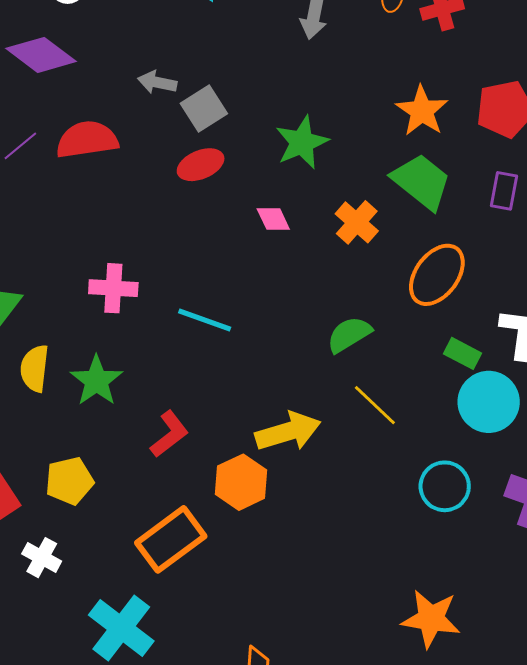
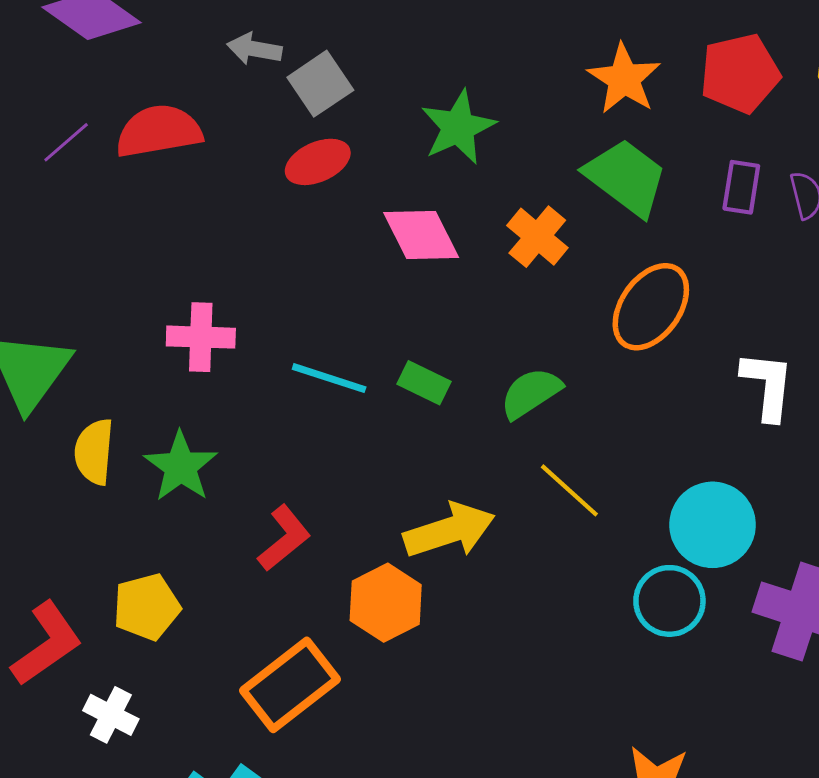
pink diamond: (273, 219) -> (421, 235), size x1.6
green rectangle: (463, 353) -> (424, 383), moved
cyan circle: (489, 402) -> (713, 525), moved

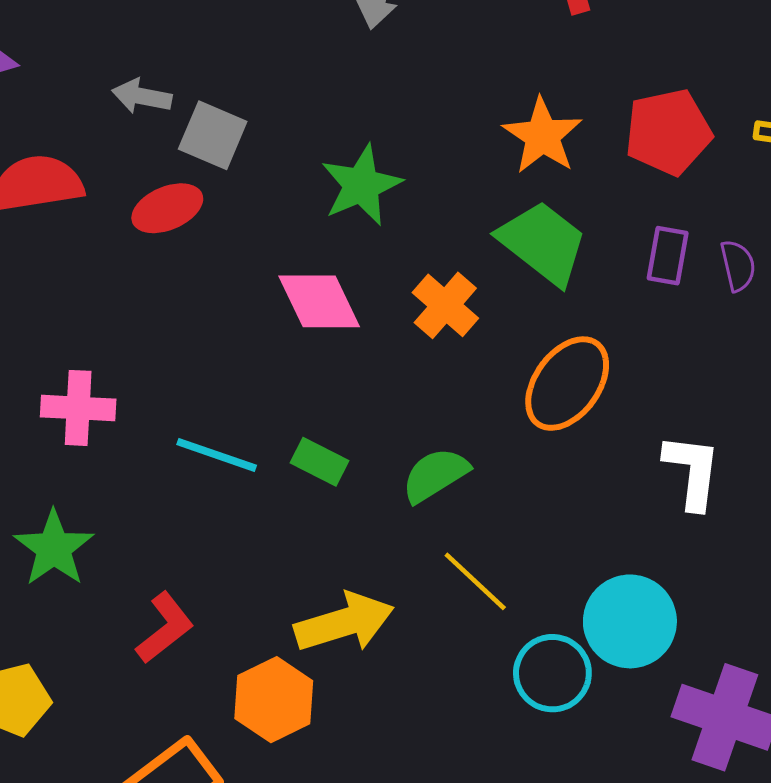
gray square: (320, 84) -> (213, 135), turned -34
red ellipse: (318, 162) -> (167, 208), moved
cyan circle: (669, 601) -> (552, 673), moved

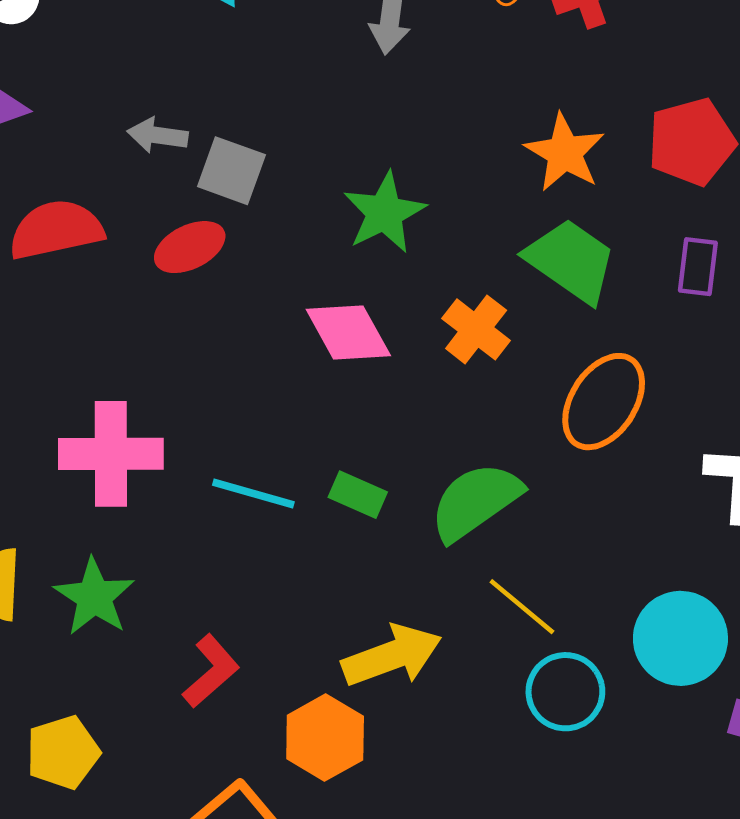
pink cross: (78, 408) -> (111, 454), size x1.4
green semicircle: (435, 475) -> (475, 501), size x1.4
cyan circle: (552, 673) -> (565, 692), moved

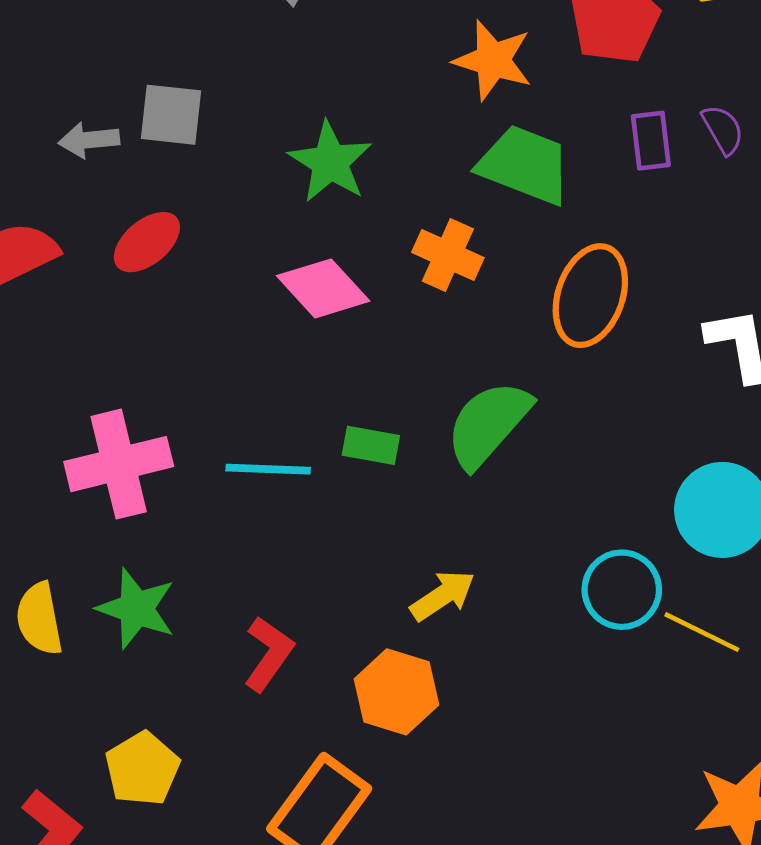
gray square: (231, 171) -> (171, 115), moved
yellow line: (522, 607) -> (702, 632), moved
yellow arrow: (392, 656) -> (443, 595), size x0.7

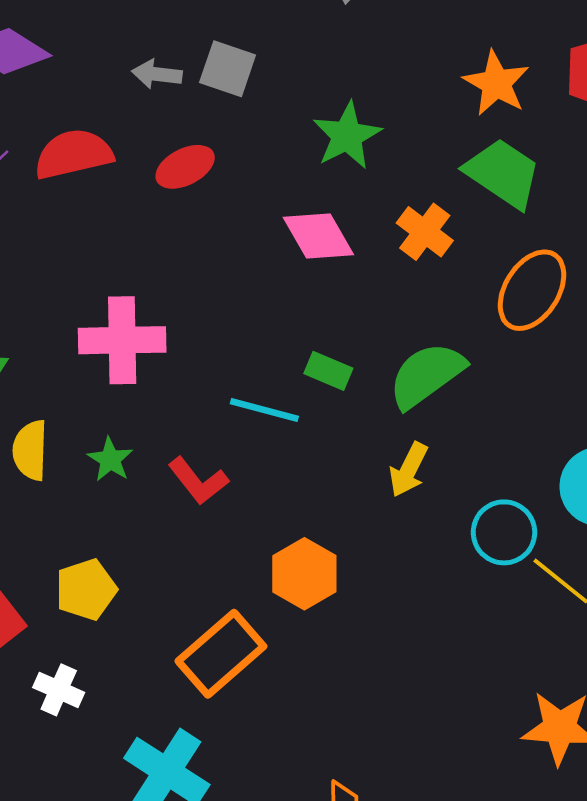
cyan line: (268, 469) -> (264, 410), moved
yellow arrow: (443, 595) -> (409, 470), moved, turned 138
green star: (136, 608) -> (110, 460), size x0.7
red L-shape: (269, 654) -> (198, 481), moved, turned 94

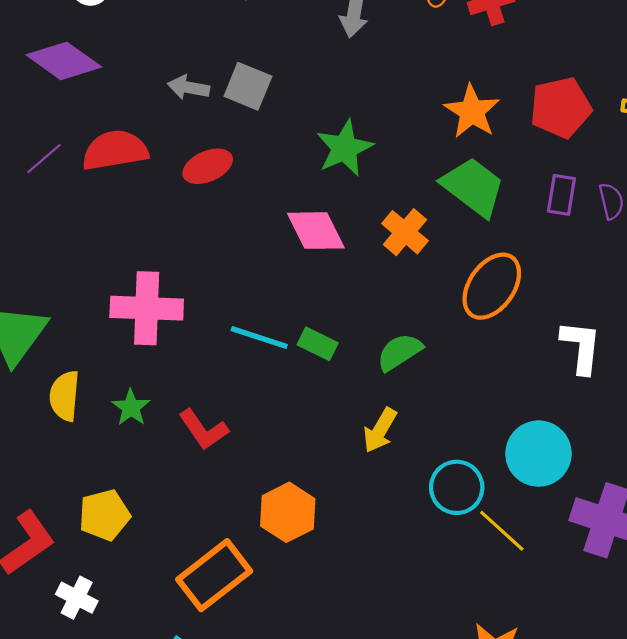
green semicircle: (427, 375) -> (400, 352), size x0.7
cyan line: (264, 410) -> (259, 338), moved

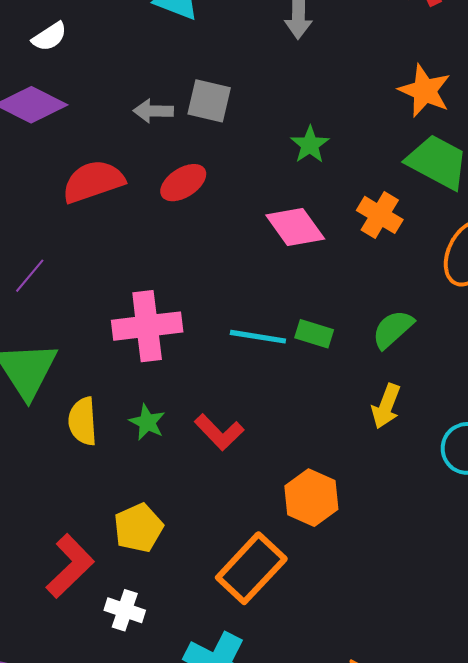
green star: (345, 148) -> (310, 145), size x0.7
purple line: (44, 159) -> (30, 276), moved

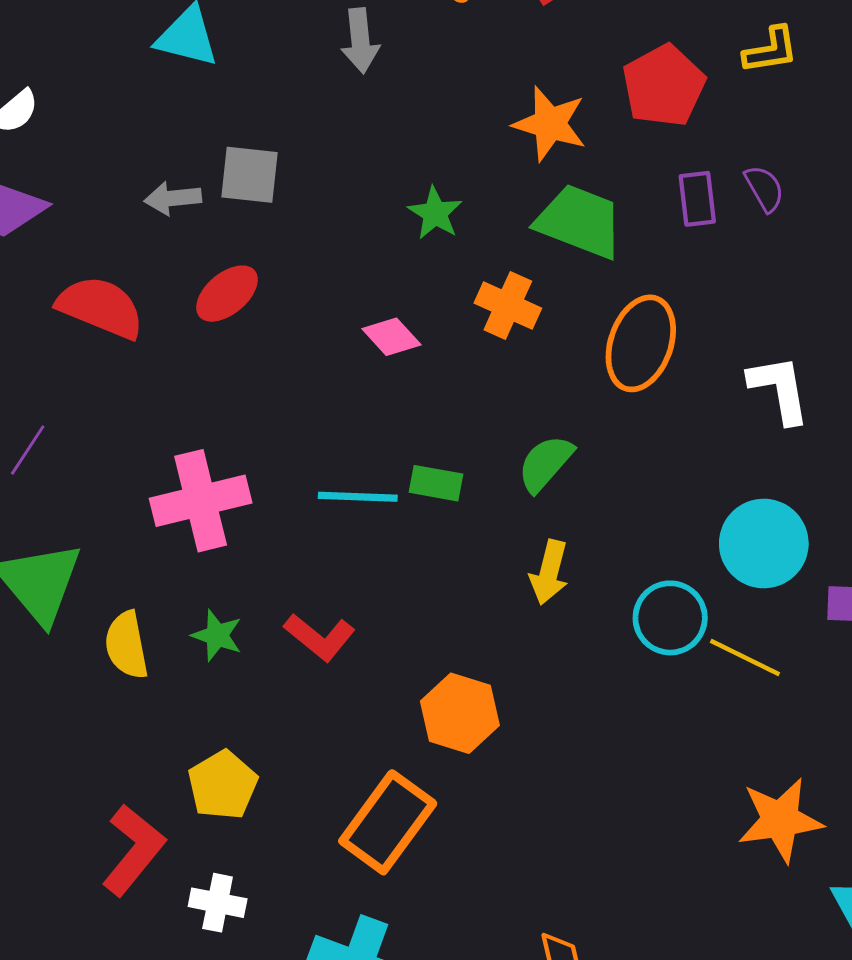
green star: (310, 145) -> (435, 213), moved
red semicircle: (93, 182) -> (101, 307), turned 48
pink diamond: (295, 227) -> (391, 337), size x0.7

